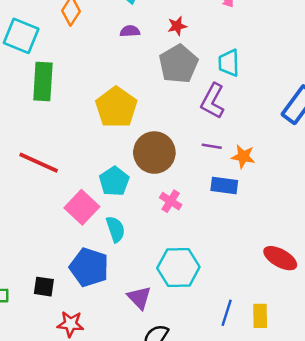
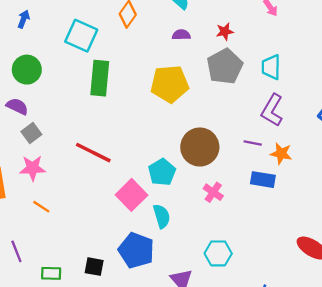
purple L-shape: (213, 101) -> (272, 110), moved
yellow pentagon: (116, 107) -> (170, 84), moved, turned 30
cyan hexagon: (178, 268) -> (218, 253), size x0.7

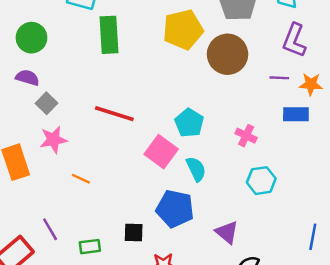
brown circle: (200, 147) -> (228, 54), moved
orange line: (41, 207) -> (81, 179), moved
cyan hexagon: (218, 253) -> (261, 181), moved

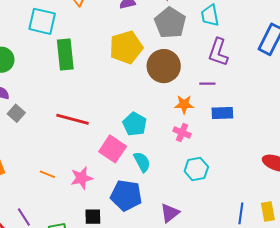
orange star: (311, 84) -> (184, 104), moved
pink star: (53, 140) -> (82, 178), moved
purple triangle: (227, 232) -> (170, 213), turned 45

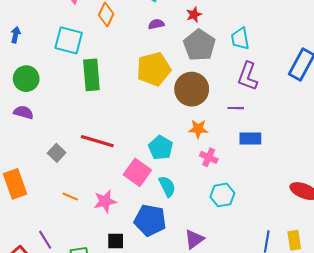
orange star: (184, 104) -> (198, 129), moved
gray square: (16, 113) -> (57, 153), moved

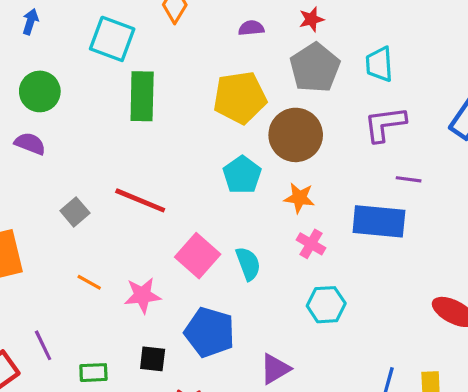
purple L-shape: (248, 76) -> (385, 124), turned 56
purple line: (236, 108) -> (409, 179), moved
blue rectangle: (250, 139) -> (379, 221), size x1.5
cyan pentagon: (161, 148) -> (242, 175), moved
cyan semicircle: (167, 186) -> (248, 264), moved

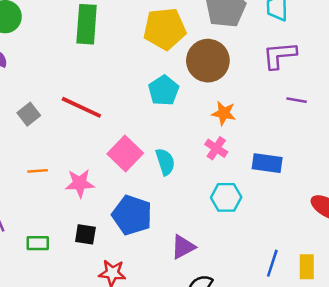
orange star: (299, 198) -> (224, 113), moved
blue rectangle: (379, 221) -> (267, 163), moved, size x0.7
orange line: (89, 282) -> (38, 171), turned -36

